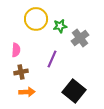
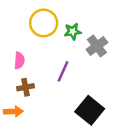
orange arrow: (27, 92) -> (13, 111), moved

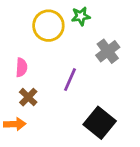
green star: (73, 31) -> (81, 16), moved
brown cross: (25, 87) -> (28, 97), turned -35

